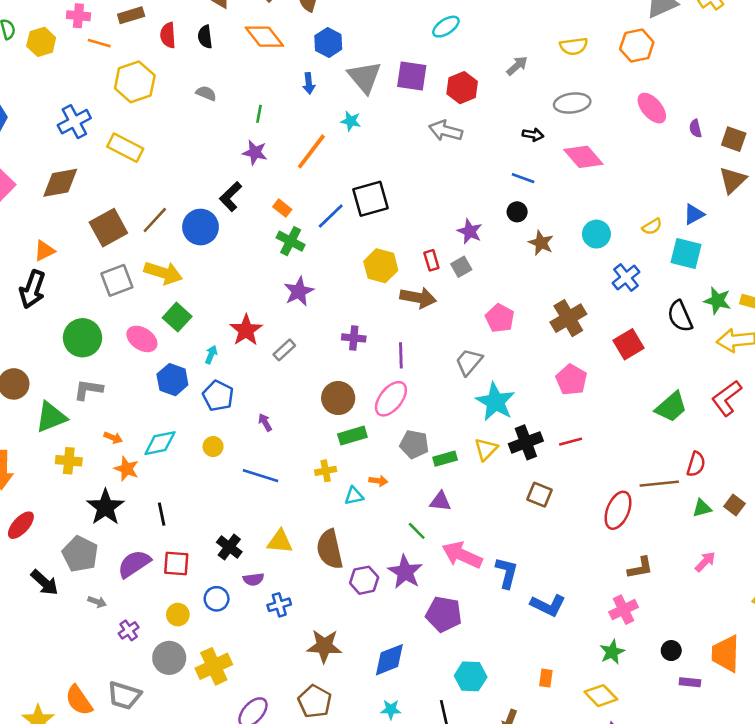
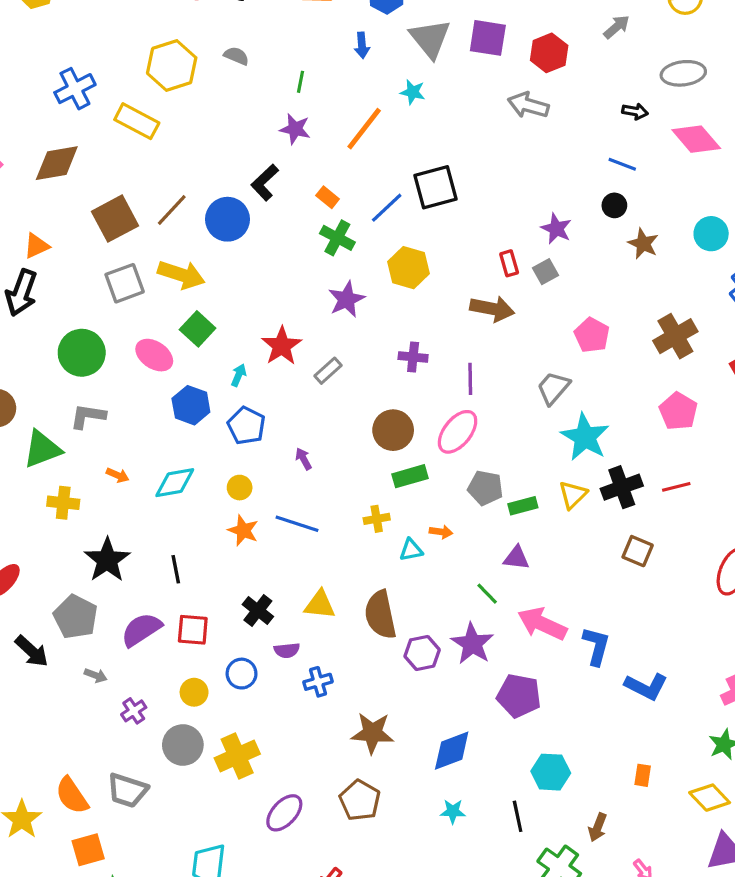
yellow hexagon: (135, 82) -> (172, 65), moved
yellow hexagon: (381, 266) -> (408, 268), moved
orange star: (127, 469) -> (243, 530), moved

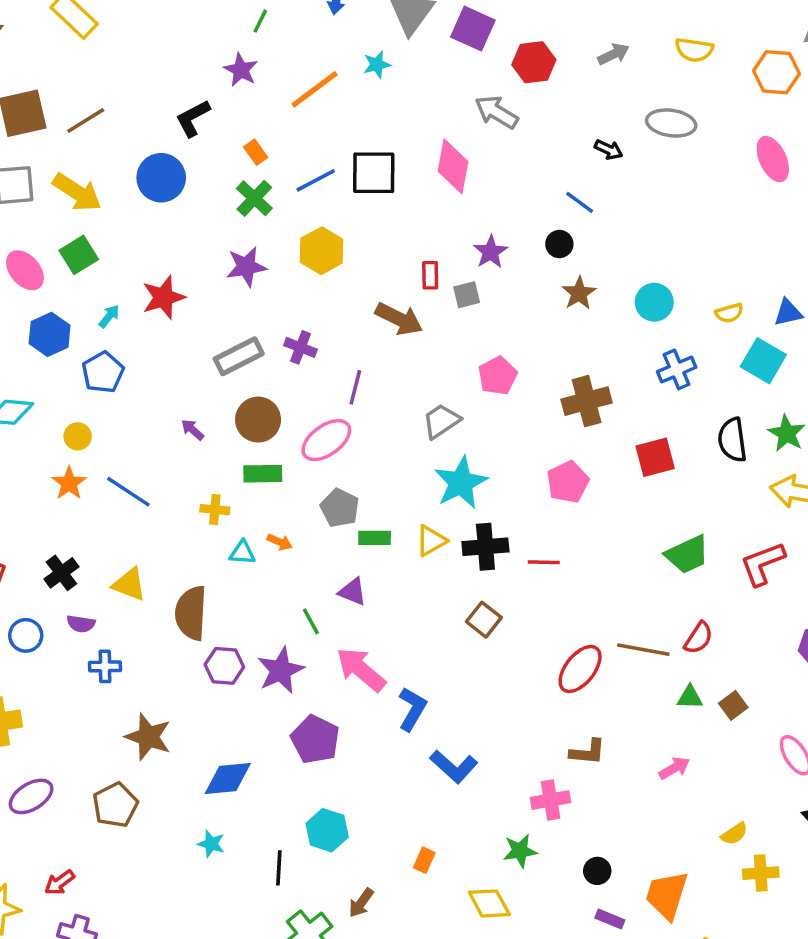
cyan star: (413, 92) -> (377, 65), turned 30
pink diamond: (696, 139) -> (453, 166), moved, turned 36
blue circle: (227, 219) -> (161, 178), moved
gray rectangle: (328, 371) -> (239, 356), moved, size x1.5
purple arrow: (303, 459) -> (192, 430), moved, turned -35

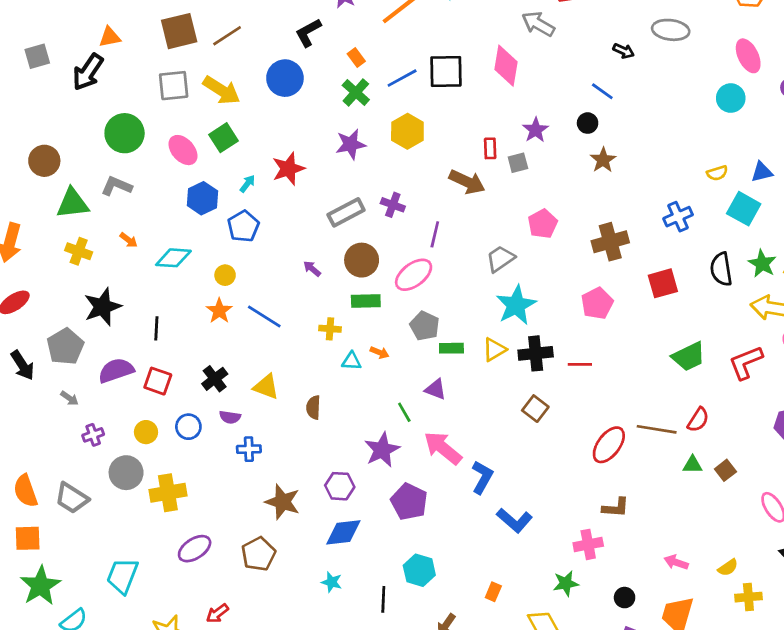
cyan circle: (654, 302) -> (731, 98), moved
brown semicircle: (191, 613) -> (313, 407), size x0.6
purple hexagon: (224, 666) -> (340, 486), moved
pink arrow: (674, 768) -> (676, 562), moved, turned -130

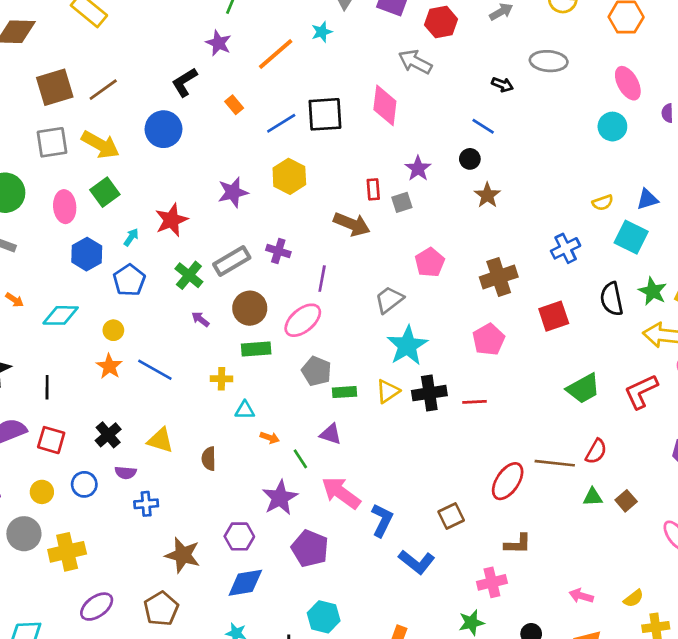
green cross: (356, 92) -> (189, 275), moved
pink ellipse: (183, 150) -> (65, 207), turned 40
orange arrow: (380, 353) -> (270, 438), moved
brown square: (535, 409) -> (451, 516), moved, turned 30

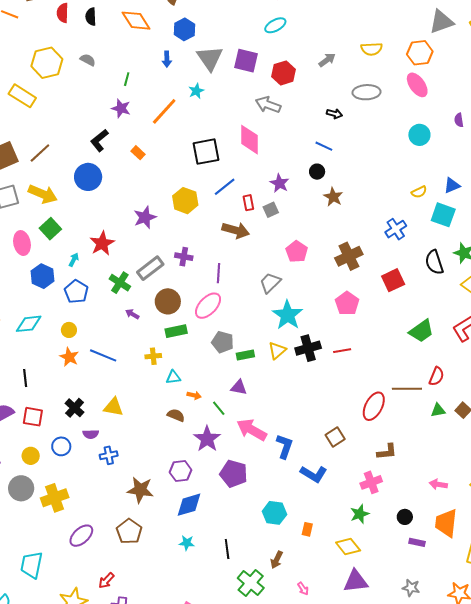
pink ellipse: (628, 83) -> (417, 85), moved
blue line: (281, 123) -> (225, 187), moved
brown semicircle: (209, 459) -> (176, 415), moved, turned 120
cyan hexagon: (324, 617) -> (274, 513), moved

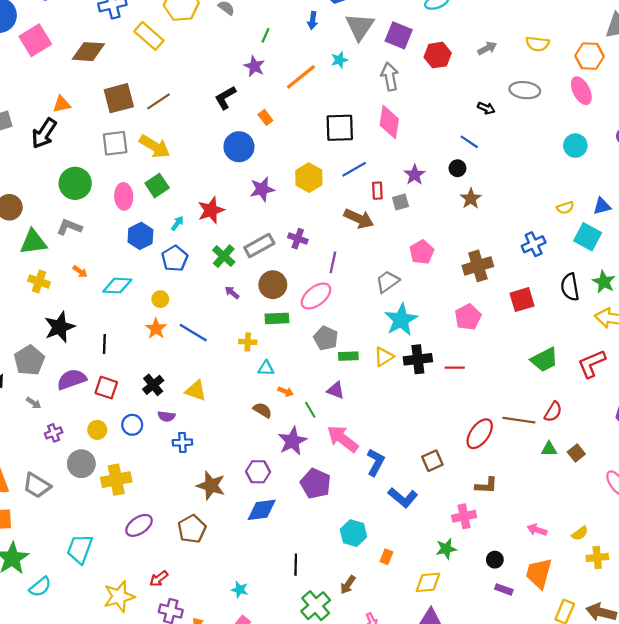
gray arrow: (268, 105) -> (390, 77), moved, turned 50
blue circle: (88, 177) -> (239, 147), moved
cyan star: (187, 543) -> (240, 590), moved
yellow diamond: (348, 547) -> (428, 582), turned -65

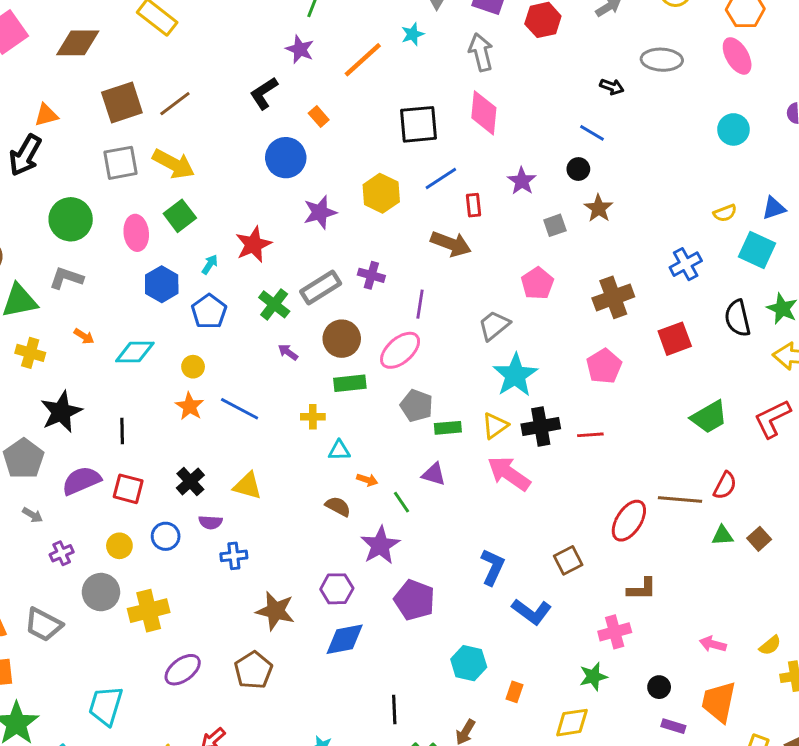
gray square: (401, 202) -> (555, 225), moved
pink arrow: (343, 439) -> (509, 474), moved

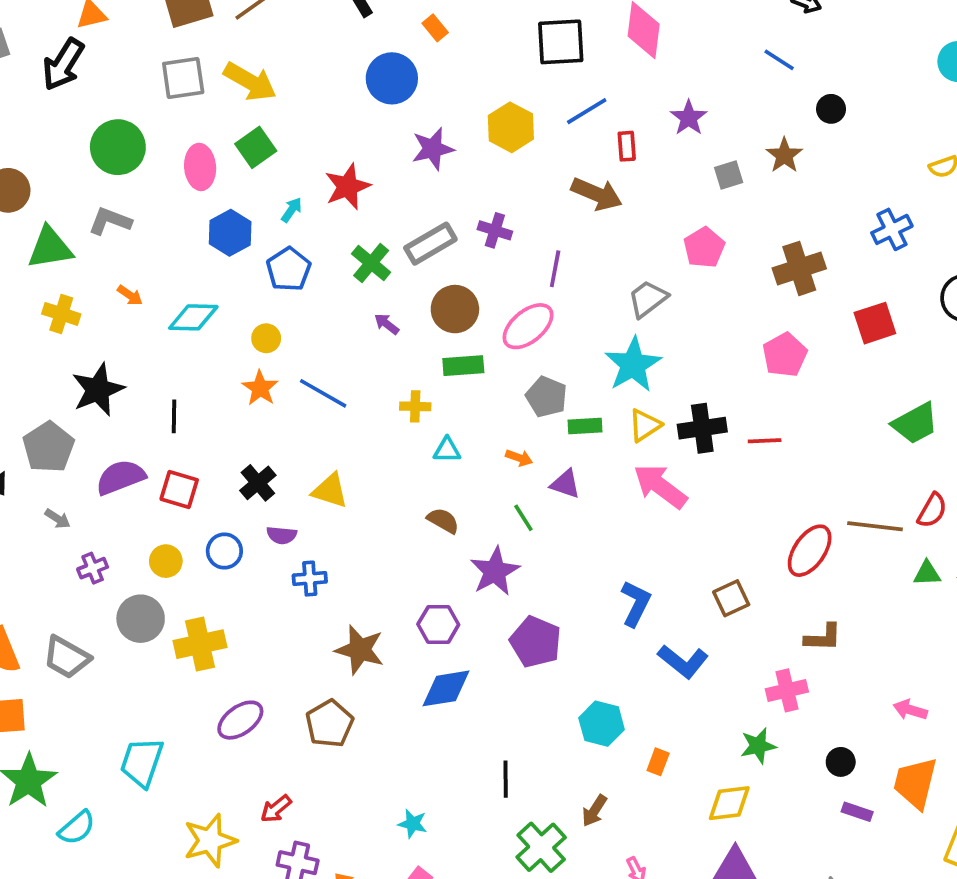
black circle: (578, 169) -> (831, 109), moved
cyan star: (515, 375) -> (633, 365), moved
orange arrow: (367, 480) -> (519, 458), moved

